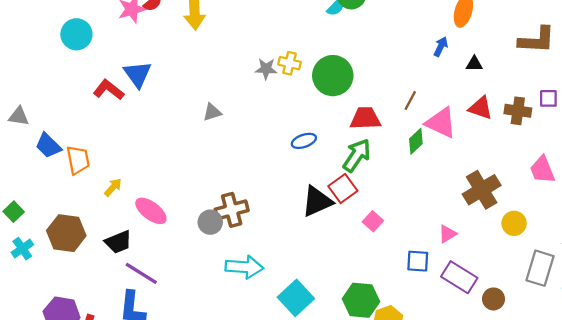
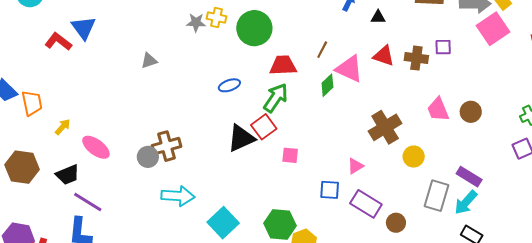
pink square: (373, 221) -> (290, 155), turned -36

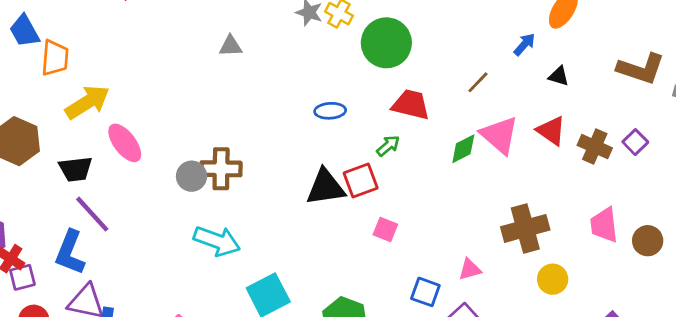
purple square: (443, 47) -> (635, 142), turned 30
brown line: (322, 50) -> (478, 82), moved
green arrow: (276, 98) -> (388, 146), size x0.6
yellow arrow: (63, 127) -> (87, 102), size x1.8

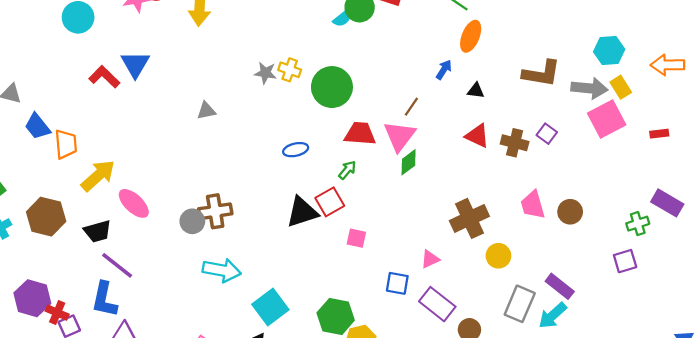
pink triangle: (499, 135) -> (400, 136), moved, turned 36

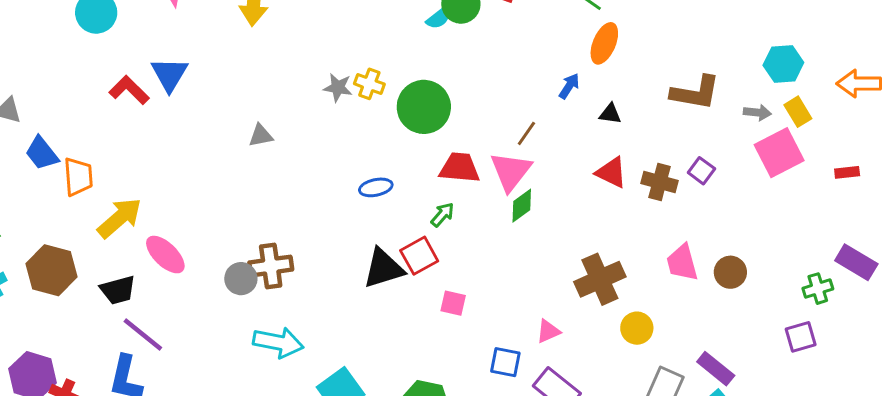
gray arrow: (589, 88) -> (757, 113), size x0.6

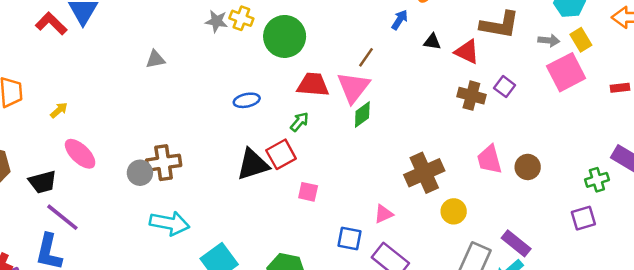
red triangle: (611, 172) -> (467, 52), moved
yellow arrow: (120, 218) -> (59, 110), moved, size x0.5

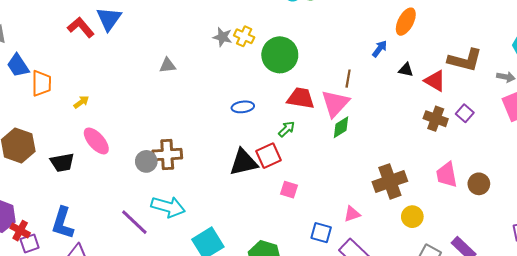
brown line: (366, 57) -> (348, 79), turned -30
purple line: (62, 217) -> (134, 222), moved

